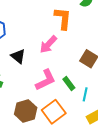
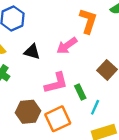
black triangle: (18, 56) -> (32, 52), turned -35

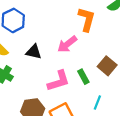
green rectangle: (80, 92) -> (83, 77), moved

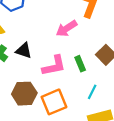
black triangle: (34, 52) -> (24, 51), moved

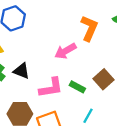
green rectangle: (80, 64) -> (77, 87), turned -42

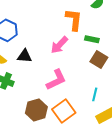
black triangle: (22, 71) -> (25, 56), moved
green rectangle: (77, 87) -> (92, 39), moved

